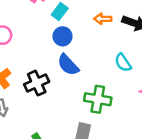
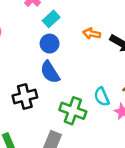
cyan semicircle: (123, 63) -> (102, 97), moved
black cross: (37, 83) -> (25, 97), moved

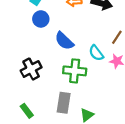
blue semicircle: (50, 72) -> (64, 41), moved

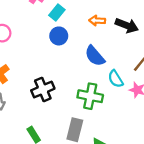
blue semicircle: (64, 41) -> (95, 56), moved

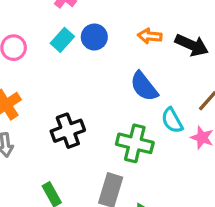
cyan rectangle: (57, 12) -> (62, 40), moved
blue circle: (59, 36) -> (94, 37), moved

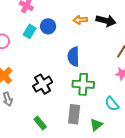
blue semicircle: (144, 86) -> (73, 57), moved, turned 48
cyan semicircle: (172, 120) -> (112, 104), moved

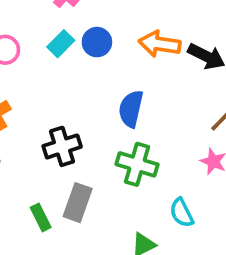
orange arrow: (80, 20) -> (160, 44), size x1.5
gray rectangle: (74, 114) -> (78, 203), moved

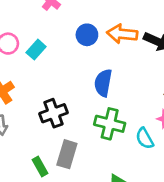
blue circle: (97, 42) -> (87, 35), moved
cyan rectangle: (61, 44) -> (36, 50), moved
cyan semicircle: (182, 213) -> (145, 138), moved

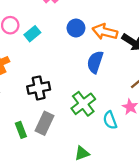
blue semicircle: (103, 83) -> (95, 62), moved
green cross: (110, 124) -> (83, 104), turned 30

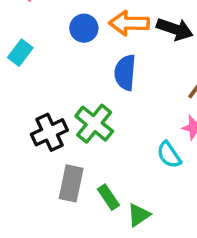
green cross: (83, 104) -> (94, 124), moved
green rectangle: (21, 130) -> (108, 197), moved

